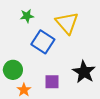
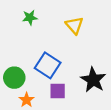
yellow triangle: (67, 23) -> (74, 25), size x0.7
blue square: (43, 42) -> (48, 65), moved

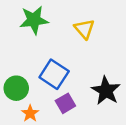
green star: (30, 18) -> (34, 20), size x1.6
purple square: (58, 91) -> (65, 103), turned -30

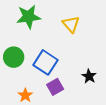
green circle: (16, 88) -> (14, 57), moved
black star: (106, 91) -> (89, 76), size x0.6

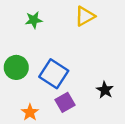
green star: (29, 17) -> (34, 20), size x0.6
yellow triangle: (71, 24) -> (85, 16), moved, turned 42

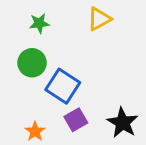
green circle: (16, 67) -> (32, 63), moved
black star: (105, 90) -> (123, 123), moved, size x1.5

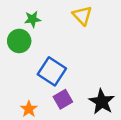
yellow triangle: (99, 19) -> (82, 15), turned -45
green circle: (32, 63) -> (19, 41), moved

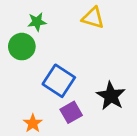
yellow triangle: (82, 15) -> (93, 18), turned -30
black star: (102, 102) -> (111, 96), moved

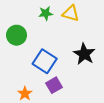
green star: (37, 22) -> (46, 13), moved
black star: (111, 96) -> (84, 54), moved

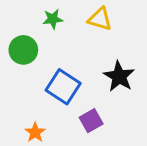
green star: (46, 13) -> (53, 19), moved
purple square: (54, 85) -> (91, 121), moved

